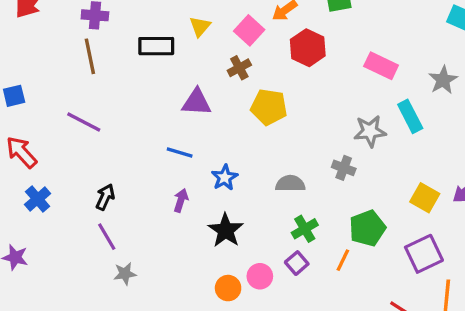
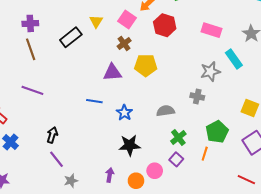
black rectangle: (156, 46) -> (71, 37), turned -30
purple triangle: (197, 102) -> (112, 73), moved
purple arrow: (181, 200) -> (110, 175), moved
black star: (226, 230) -> (130, 145), turned -30

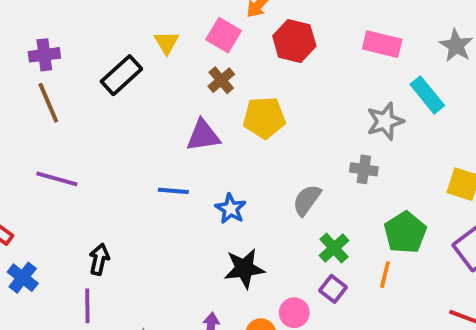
gray semicircle: (166, 111) -> (307, 200), turned -42
purple line: (57, 159) -> (87, 306), moved, turned 42

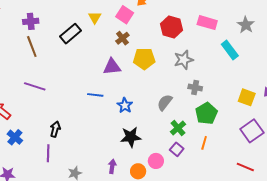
red hexagon: (294, 41) -> (171, 27), moved
gray star: (385, 121) -> (184, 60), moved
green pentagon: (405, 232) -> (206, 113), moved

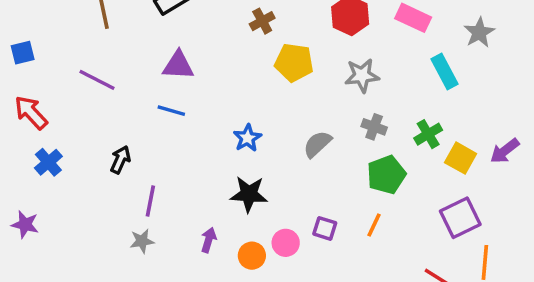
purple triangle: (112, 67) -> (178, 65), moved
blue line: (95, 95) -> (171, 111), moved
green cross: (178, 128) -> (428, 134), moved
purple square: (177, 149) -> (325, 228), turned -32
purple line: (48, 153) -> (150, 201), moved

